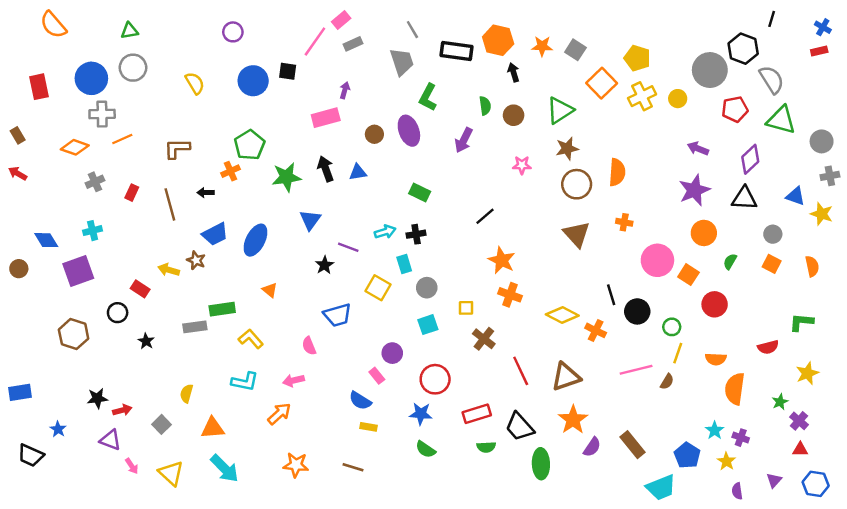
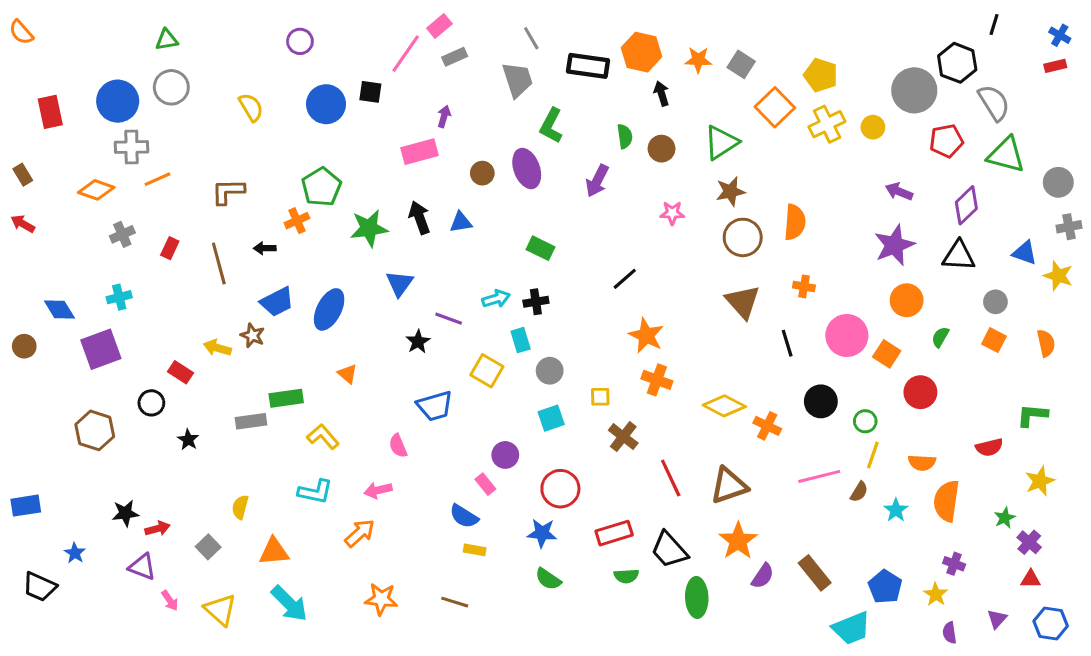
orange semicircle: (53, 25) -> (21, 32), moved, size x0.7
black line: (611, 295) -> (787, 343), moved
cyan star: (715, 430) -> (896, 510), moved

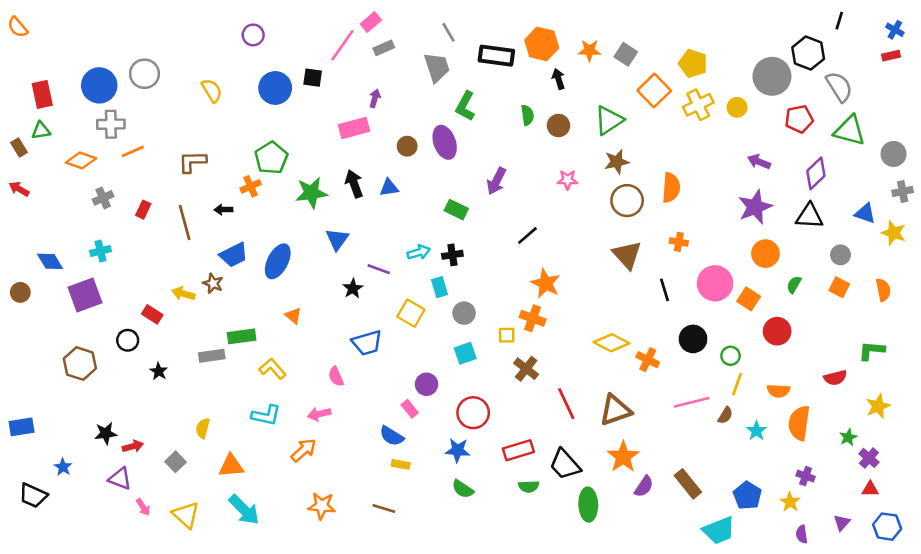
green triangle: (167, 40) -> (41, 131), moved
purple arrow: (597, 181) -> (496, 181), moved
orange cross: (657, 380) -> (533, 318), moved

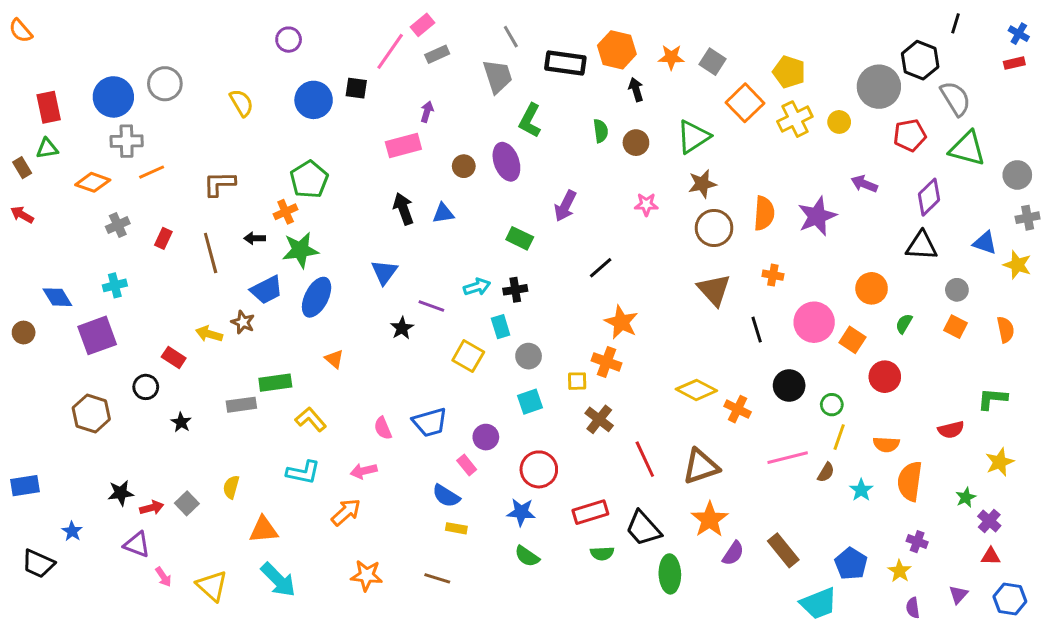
green star: (311, 193) -> (300, 250), moved
purple star: (755, 207) -> (817, 216), moved
blue trapezoid: (367, 343) -> (430, 422), moved
gray square: (176, 462) -> (187, 503), moved

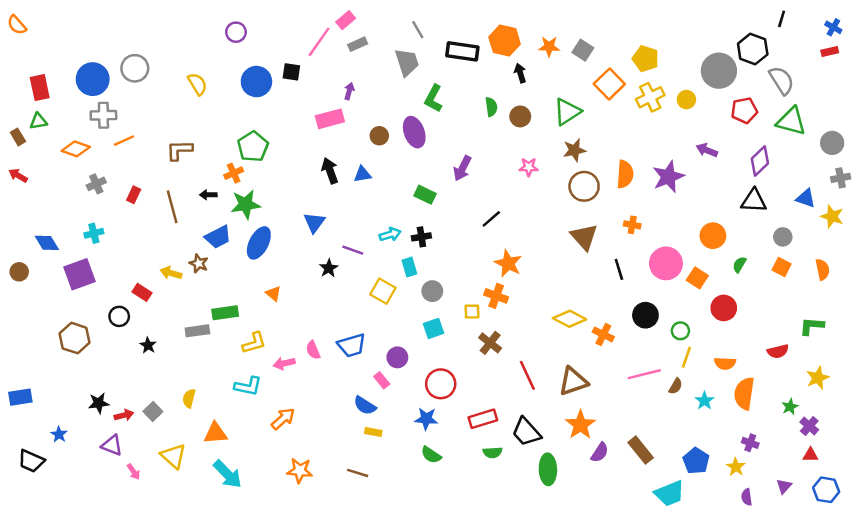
yellow L-shape: (311, 419) -> (254, 343), turned 115
pink arrow: (364, 471) -> (284, 363), moved
yellow triangle: (212, 586) -> (173, 456), moved

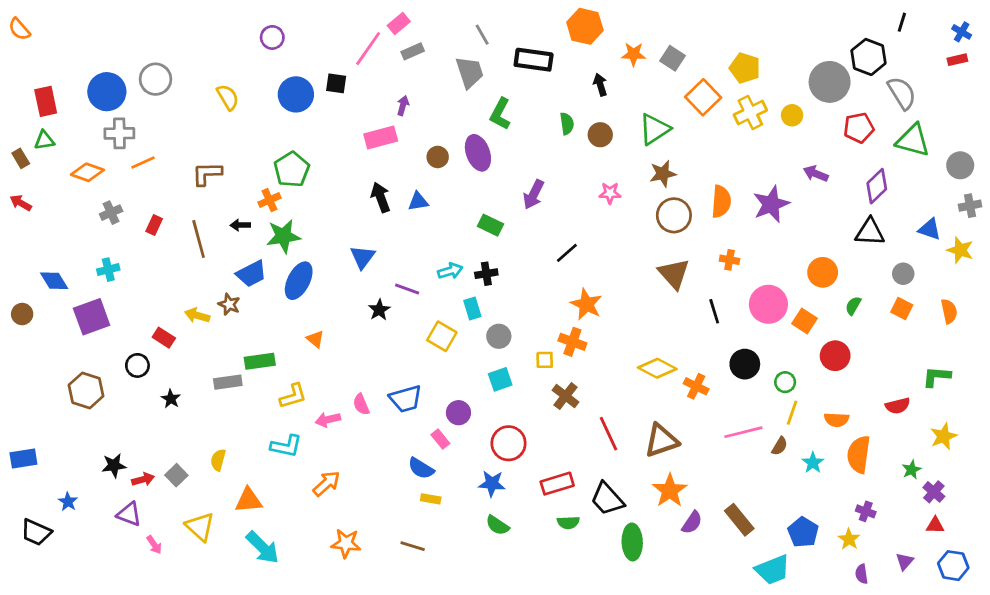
orange hexagon: (505, 41) -> (585, 26), moved

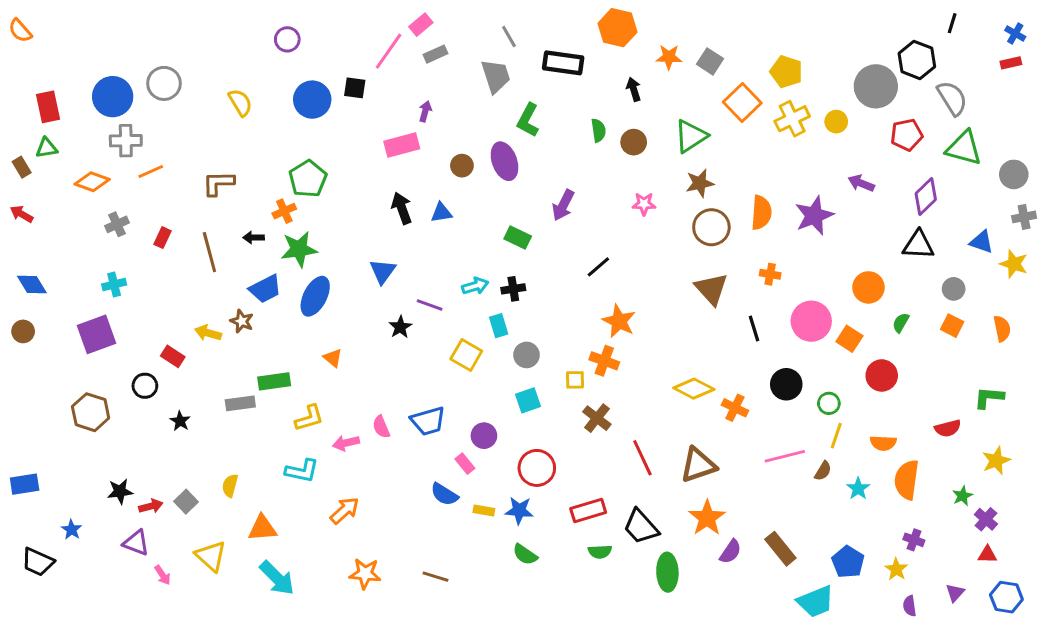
blue diamond: (54, 281) -> (32, 284), moved
yellow rectangle: (431, 499) -> (484, 511), moved

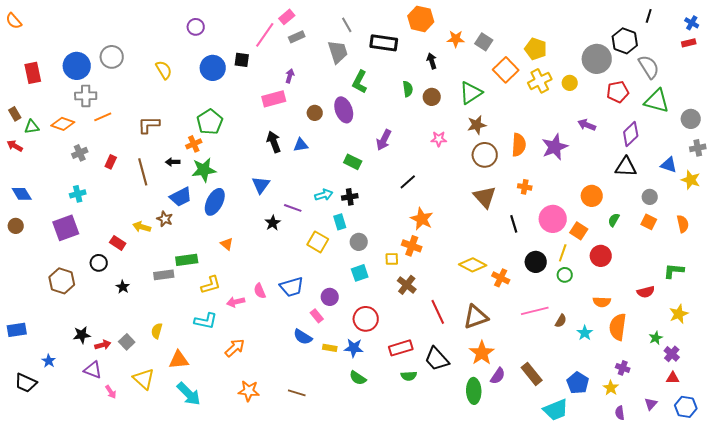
green triangle: (47, 148) -> (32, 127), moved
yellow line: (836, 436) -> (563, 253), moved
green ellipse: (667, 572) -> (474, 391), moved

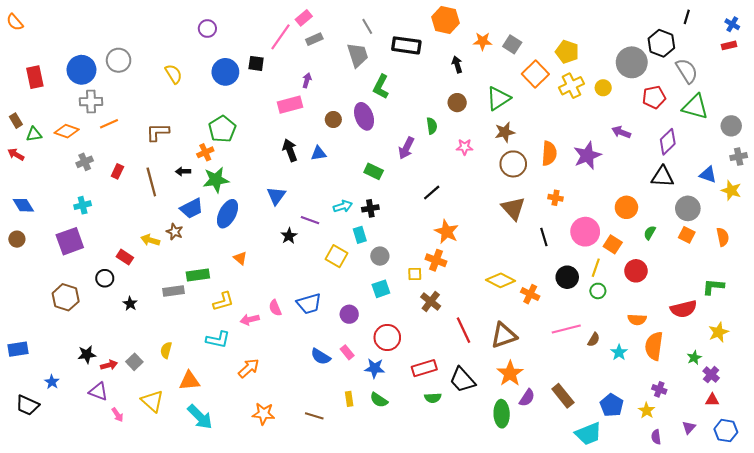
green semicircle: (408, 89) -> (432, 126), moved
gray circle: (650, 197) -> (688, 208), size x1.5
red semicircle: (646, 292) -> (684, 309), size x1.4
pink rectangle: (317, 316) -> (347, 352), moved
yellow rectangle: (330, 348) -> (349, 399), moved, turned 72

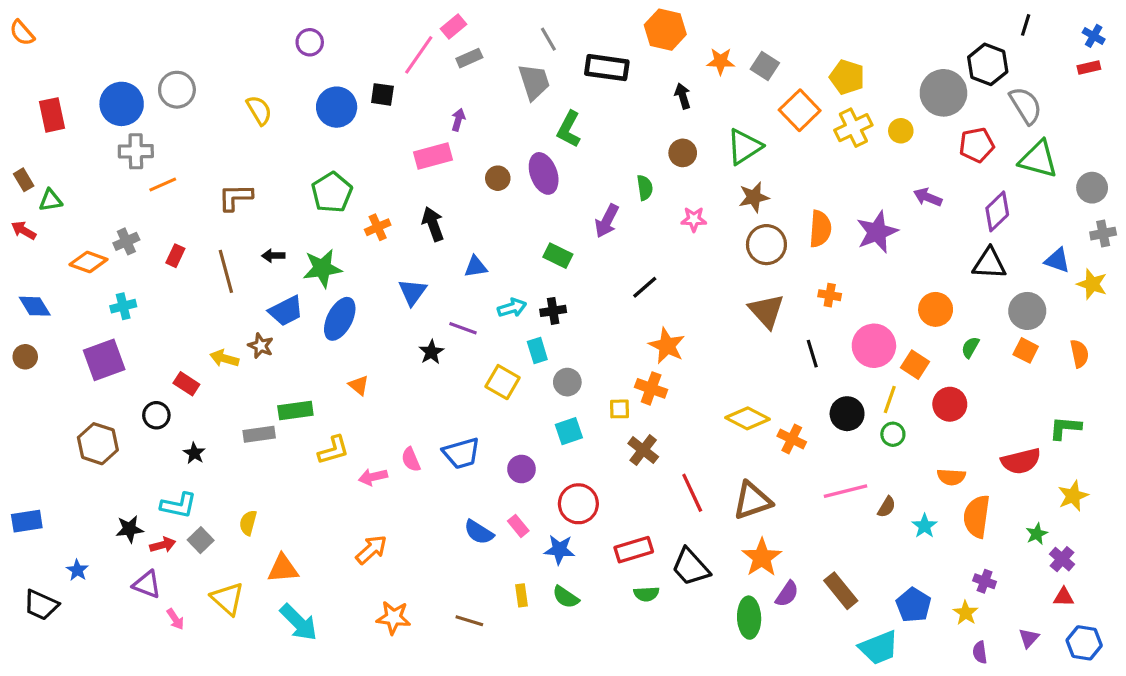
orange diamond: (67, 131) -> (88, 262), moved
orange cross: (205, 152) -> (378, 227), moved
blue triangle: (319, 153) -> (476, 267), moved
cyan L-shape: (218, 340) -> (179, 505), moved

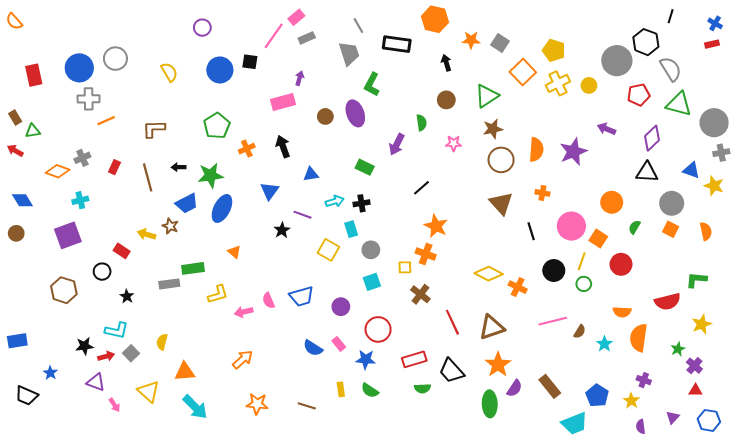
gray circle: (1092, 188) -> (714, 123), size x1.4

